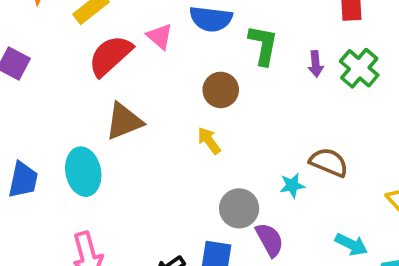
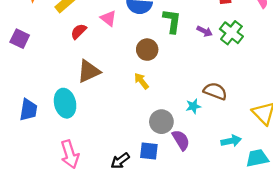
red semicircle: (110, 56) -> (79, 31), size x0.6
purple arrow: (316, 64) -> (205, 31), turned -56
cyan arrow: (351, 244) -> (231, 141), turned -36

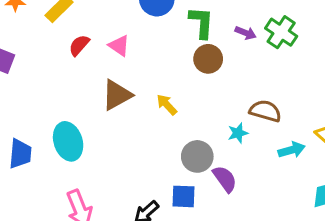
pink triangle: (108, 18) -> (119, 46), moved
brown circle: (147, 50) -> (208, 59), moved
brown triangle: (89, 71) -> (117, 95), moved
cyan arrow: (231, 141) -> (292, 150), moved

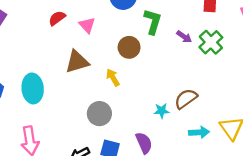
brown circle: (208, 59) -> (129, 47), moved
brown semicircle: (265, 111) -> (186, 99), turned -65
gray circle: (197, 156) -> (99, 114), moved

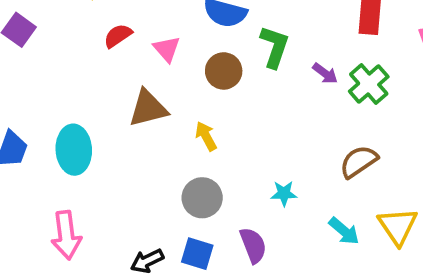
brown circle: (129, 47) -> (224, 71), moved
brown semicircle: (186, 99) -> (359, 162), moved
gray circle: (99, 114) -> (202, 198), moved
cyan arrow: (199, 132) -> (344, 231), turned 42

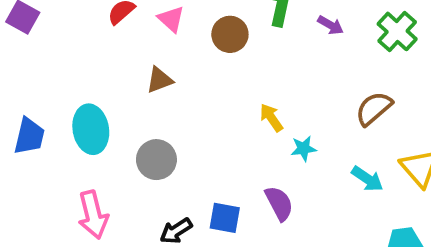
green cross: (369, 84) -> (397, 31), moved
brown triangle: (148, 108) -> (160, 80), size x0.7
yellow arrow: (206, 136) -> (271, 118), moved
gray circle: (202, 198) -> (156, 160), moved

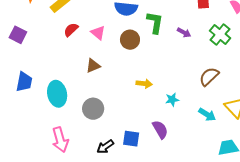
yellow arrow: (271, 118) -> (144, 84), moved, turned 133
blue trapezoid: (29, 136) -> (24, 82), moved

